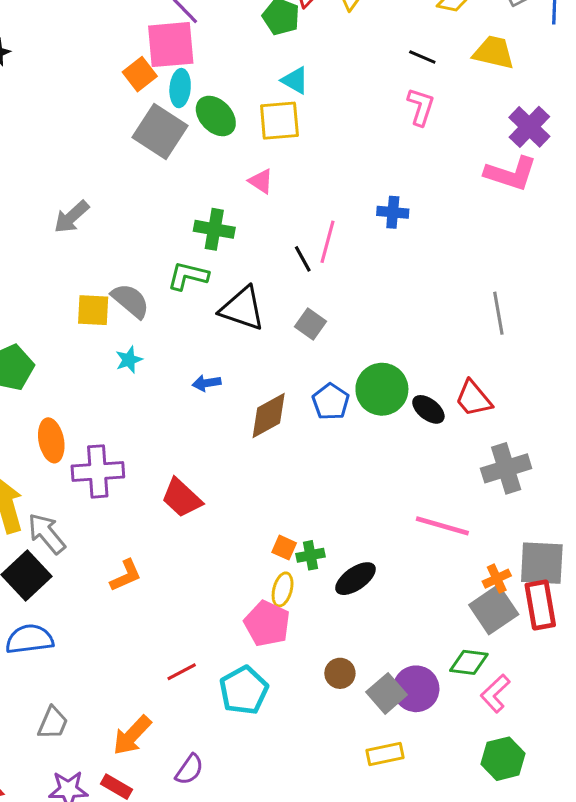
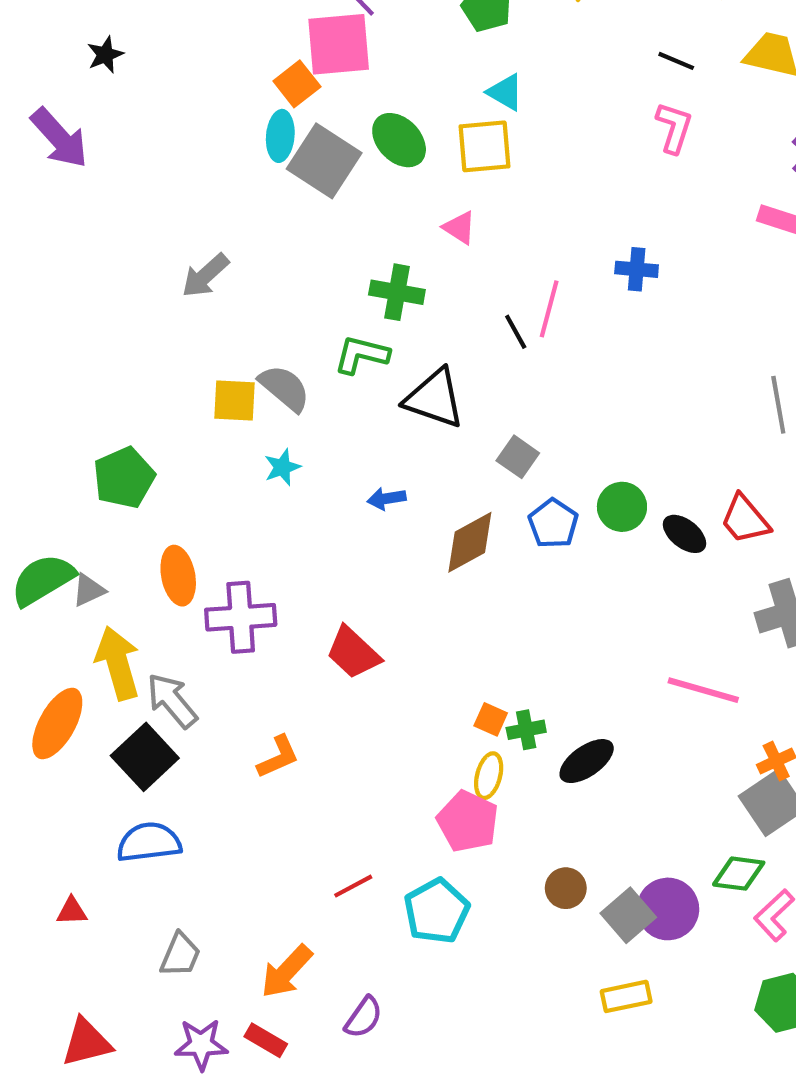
cyan ellipse: (180, 88) -> (280, 136), moved
gray square: (310, 324) -> (518, 457), moved
green circle: (382, 389) -> (622, 507), size x0.7

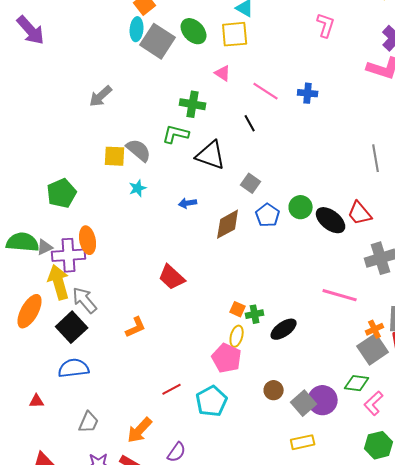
pink line: (549, 309) -> (266, 91), moved, turned -72
black ellipse: (685, 534) -> (331, 220), size x1.4
green semicircle: (43, 580) -> (23, 242), turned 36
purple cross: (241, 617) -> (69, 255), moved

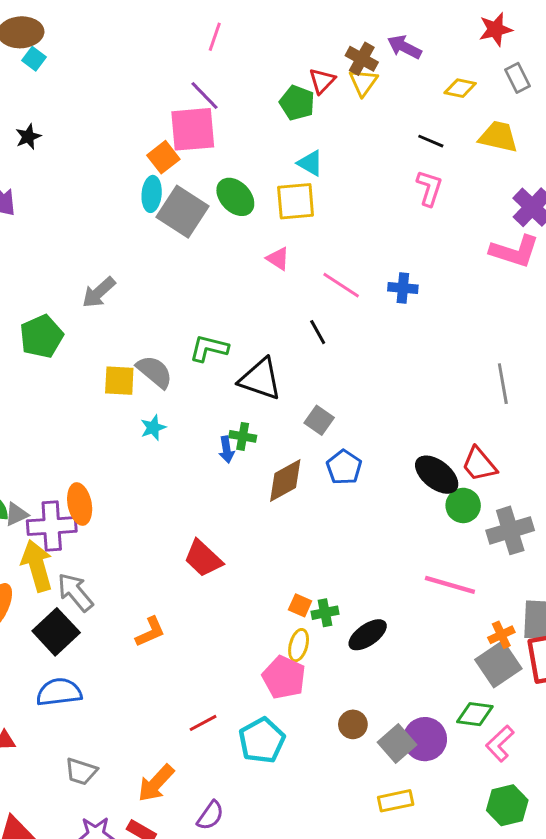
green cross: (193, 104) -> (243, 436), moved, size x0.7
green pentagon: (62, 193) -> (41, 336), moved
blue arrow: (188, 203) -> (227, 450), turned -90
green circle: (301, 207) -> (463, 505), moved
gray trapezoid: (89, 422) -> (81, 771), turned 85

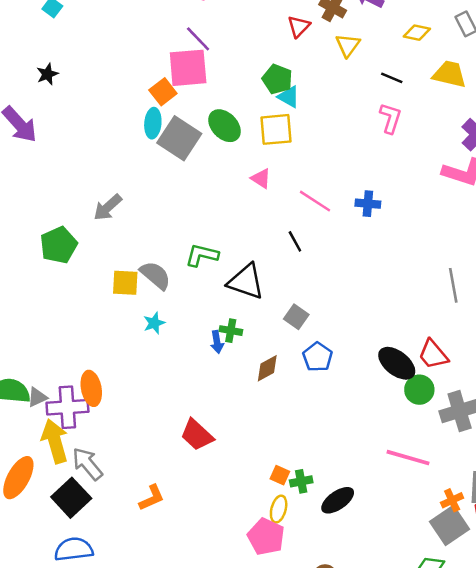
yellow triangle: (363, 82) -> (348, 45), moved
green pentagon: (297, 103) -> (277, 79), moved
brown diamond: (285, 480) -> (267, 368), size x0.7

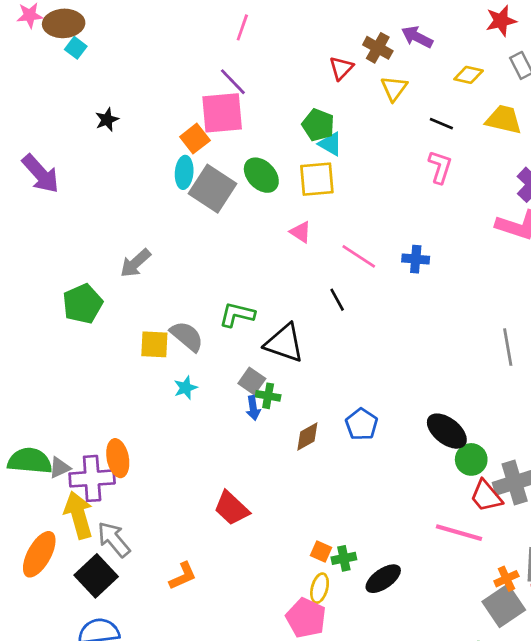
black star: (47, 74) -> (107, 120), moved
gray square: (296, 317) -> (252, 381), moved
red trapezoid: (433, 354) -> (486, 496), moved

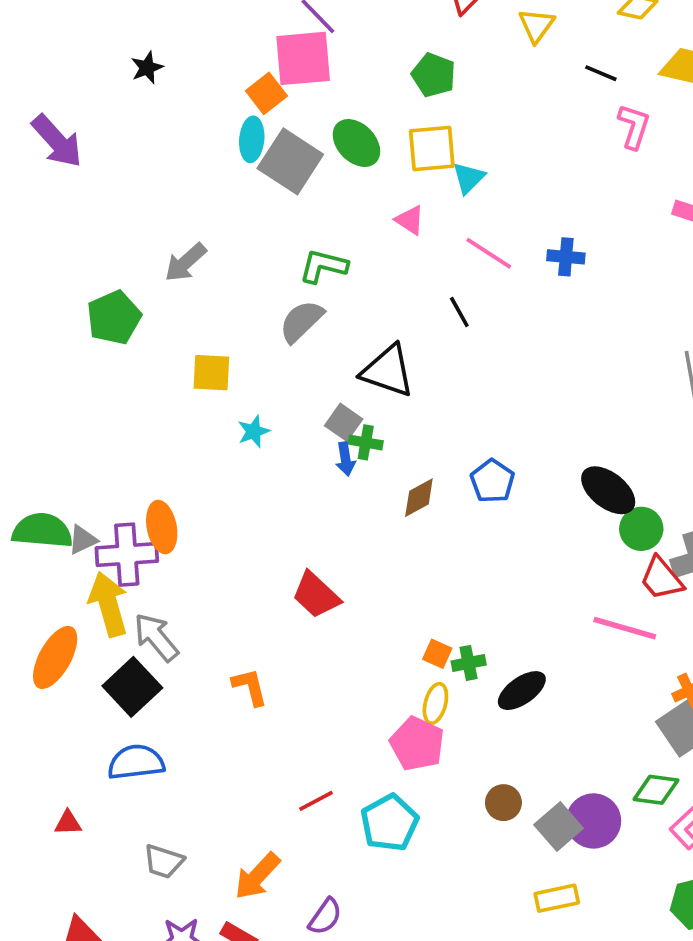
cyan triangle: (330, 144) -> (469, 178), moved, turned 45
pink L-shape: (440, 167) -> (634, 126), moved
green L-shape: (237, 315) -> (323, 266), moved
gray semicircle: (187, 336) -> (301, 321), moved, turned -84
orange L-shape: (183, 576) -> (250, 687), turned -80

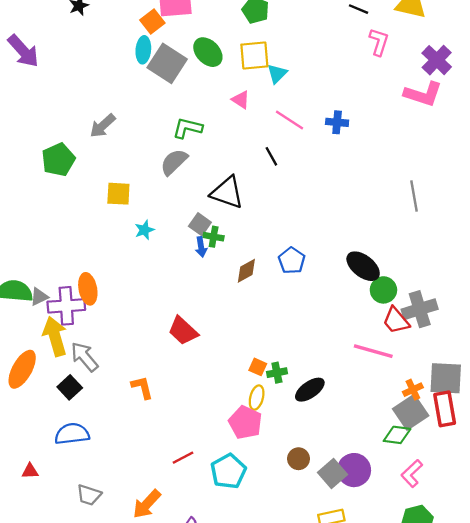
black square: (132, 687) -> (70, 387), size x0.7
green diamond: (656, 790) -> (397, 435), moved

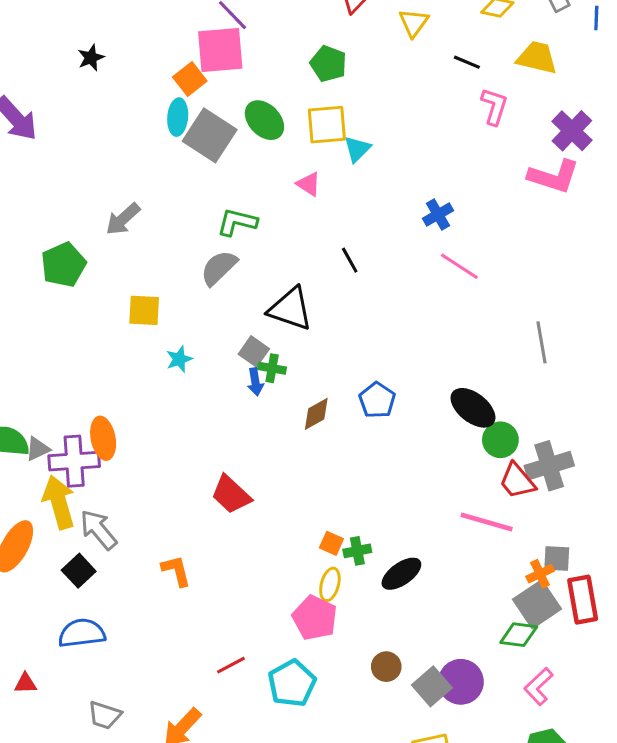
pink line: (289, 120) -> (459, 266), moved
blue cross: (337, 122) -> (438, 214), turned -35
gray line: (414, 196) -> (542, 342), moved
gray square: (446, 378) -> (557, 559), moved, size x0.6

